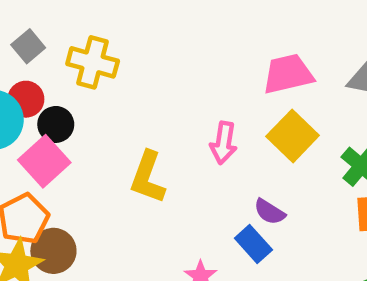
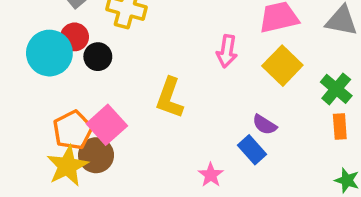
pink arrow: (224, 143) -> (227, 51), moved
pink square: (44, 161) -> (107, 125), moved

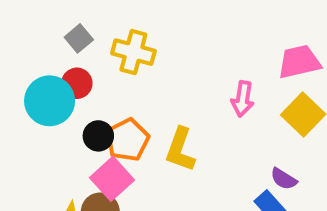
black circle: (98, 57) -> (98, 136), moved
orange pentagon: (73, 130) -> (128, 140), moved

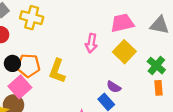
orange pentagon: (128, 140) -> (28, 66), turned 30

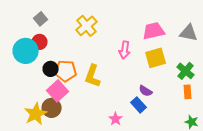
yellow cross: (32, 18) -> (87, 26), moved, turned 35
yellow square: (124, 52) -> (156, 58), turned 30

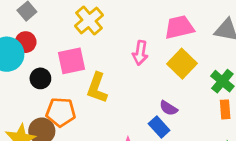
yellow square: (156, 58) -> (182, 64), turned -30
orange pentagon: (66, 71) -> (61, 112), moved
pink square: (58, 91) -> (71, 61), moved, turned 30

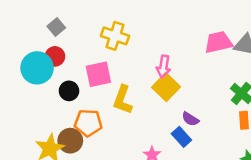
yellow cross: (89, 20) -> (115, 36), turned -32
pink trapezoid: (179, 27) -> (218, 42), moved
yellow square: (182, 64) -> (166, 87), moved

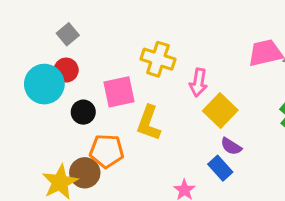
yellow cross: (115, 36) -> (158, 59), moved
yellow square: (166, 87) -> (220, 111), moved

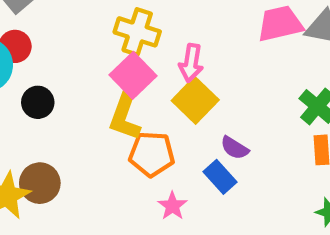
pink square: (119, 92) -> (133, 75), moved, turned -32
yellow square: (220, 111) -> (195, 100), moved
orange pentagon: (107, 151) -> (152, 154), moved

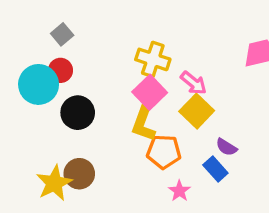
pink arrow: (191, 63) -> (194, 83), turned -60
black circle: (38, 102) -> (78, 113), size x1.4

